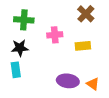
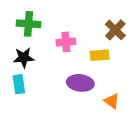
brown cross: (86, 14) -> (115, 30), moved
purple ellipse: (68, 81) -> (80, 83), moved

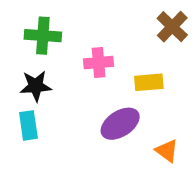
brown cross: (115, 30) -> (172, 27), moved
purple ellipse: (80, 83) -> (120, 124), turned -40

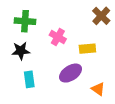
pink cross: (99, 63) -> (58, 37), turned 35
cyan rectangle: (28, 125) -> (29, 79), moved

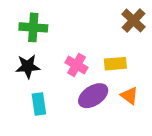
pink cross: (58, 37) -> (76, 65), moved
orange triangle: (98, 89) -> (129, 96), moved

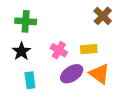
black star: (28, 66) -> (21, 51), turned -30
orange triangle: (129, 96) -> (99, 74), size x1.5

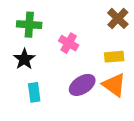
yellow rectangle: (89, 49) -> (114, 57), moved
pink cross: (59, 50) -> (69, 43), moved

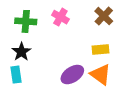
pink cross: (69, 43) -> (60, 17), moved
cyan rectangle: (34, 92) -> (16, 75), moved

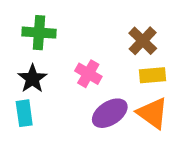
brown cross: (104, 16) -> (143, 41), moved
pink cross: (60, 17) -> (88, 74), moved

